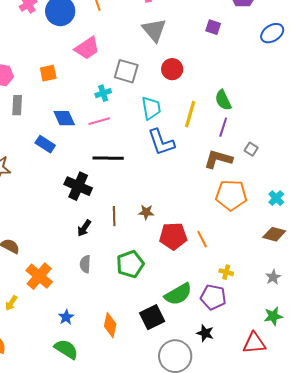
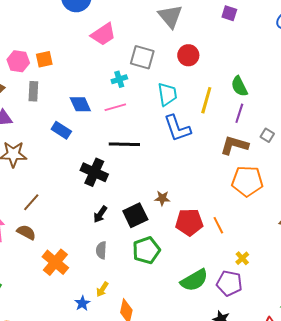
orange square: (48, 73) -> (44, 59), moved
brown line: (114, 216) -> (31, 202), moved, turned 42
yellow cross: (226, 272) -> (242, 258), turned 32
yellow arrow: (11, 303) -> (102, 289), moved
black square: (152, 317) -> (135, 215), moved

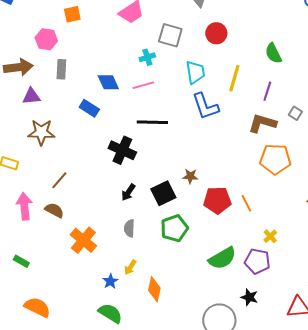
orange square: (44, 59) -> (72, 14), moved
green semicircle: (239, 86) -> (273, 53), moved

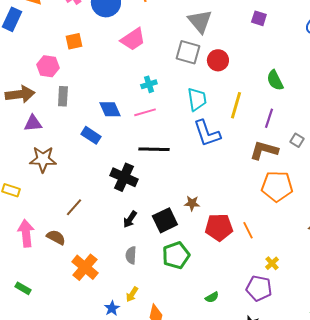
gray square: (170, 35) -> (188, 52), moved
brown line: (59, 180) -> (74, 207), moved
green semicircle: (222, 258) -> (212, 297), moved, size x0.5

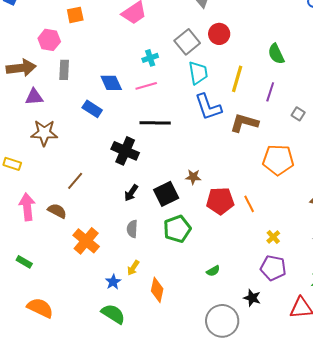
gray square: (188, 52) -> (187, 42), moved, turned 35
brown L-shape: (264, 150) -> (244, 123), moved
purple pentagon: (259, 288) -> (273, 268), moved

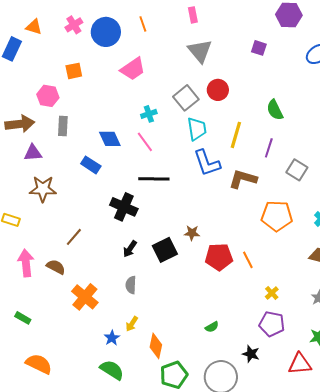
pink line: (146, 86) -> (145, 142), turned 70
gray square: (298, 114) -> (297, 170), size x1.5
green pentagon: (177, 229) -> (174, 375), moved

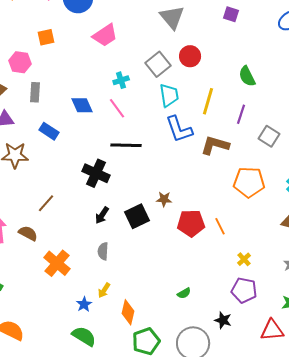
blue rectangle: (91, 165) -> (49, 131), moved

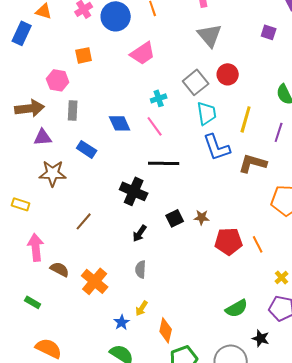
black square: (137, 216) -> (175, 218), moved, size x0.7
brown semicircle: (28, 233) -> (60, 269), moved
green semicircle: (184, 293) -> (237, 308), moved, size x1.6

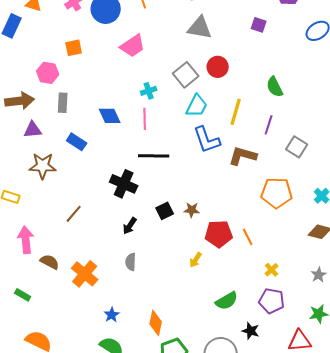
gray triangle: (210, 35) -> (200, 28), turned -40
cyan trapezoid: (207, 113) -> (197, 106), turned 35
pink line: (155, 126) -> (145, 119), turned 35
yellow arrow: (142, 308) -> (196, 260), moved

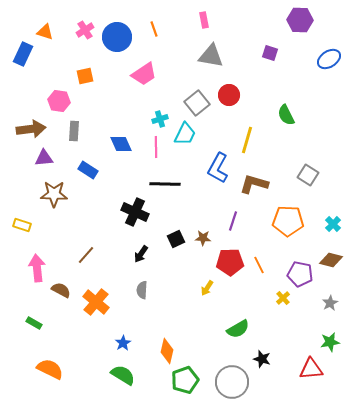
cyan trapezoid: (197, 106) -> (185, 134), moved
purple line: (269, 125) -> (233, 221), moved
blue L-shape: (207, 140) -> (218, 168), turned 48
brown line: (74, 214) -> (86, 255), moved
purple pentagon: (272, 301) -> (300, 274), moved

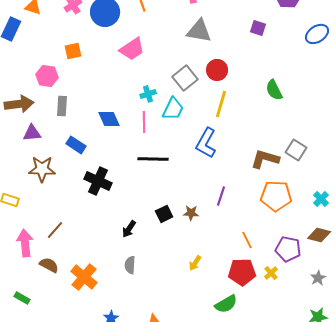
yellow line: (247, 140) -> (221, 104), moved
brown L-shape: (254, 184) -> (265, 159), moved
black cross: (135, 212) -> (98, 181), moved
brown line: (86, 255) -> (55, 230), moved
red pentagon: (230, 262) -> (242, 272), moved

